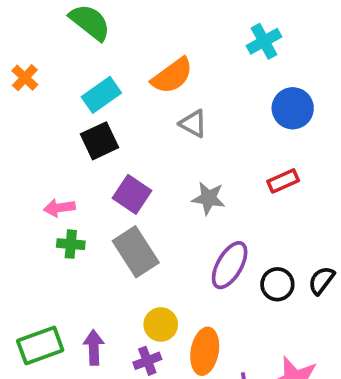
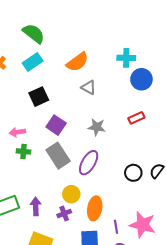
cyan cross: (264, 41) -> (126, 58), moved, turned 30
cyan rectangle: (101, 95) -> (33, 62), moved
purple ellipse: (230, 265) -> (89, 163), moved

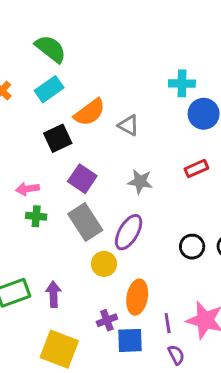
orange semicircle: (77, 62) -> (90, 112), moved
yellow circle: (71, 194) -> (104, 264), moved
purple cross: (64, 214) -> (107, 320), moved

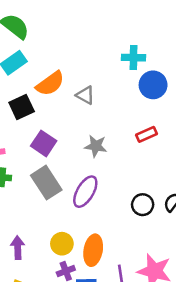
yellow circle: (104, 264) -> (62, 244), moved

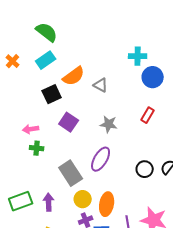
red rectangle: (147, 134) -> (148, 115), turned -35
gray rectangle: (46, 183) -> (71, 173), moved

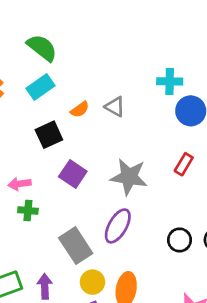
orange semicircle: (74, 76) -> (80, 109), size x0.6
gray triangle: (101, 85) -> (115, 107), moved
gray star: (109, 124) -> (129, 177), size x1.5

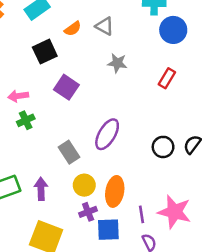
gray star: (129, 177) -> (117, 63), moved, size x0.6
green cross: (28, 211) -> (26, 120), turned -30
gray rectangle: (76, 246) -> (69, 152), size x0.7

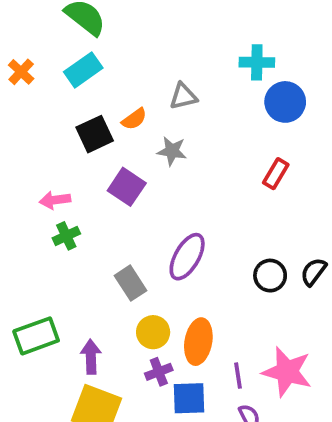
gray triangle: (105, 26) -> (183, 96), turned -42
orange semicircle: (73, 29) -> (134, 119), moved
gray star: (117, 63) -> (172, 151), moved
purple arrow: (41, 189) -> (91, 357), moved

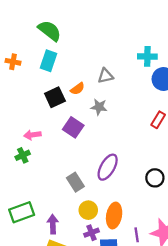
cyan rectangle: (83, 70) -> (48, 61), turned -36
orange cross: (21, 72) -> (13, 62), turned -32
green cross: (66, 236) -> (23, 155), moved

